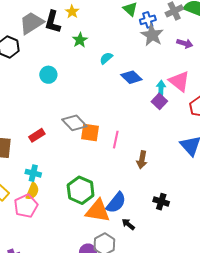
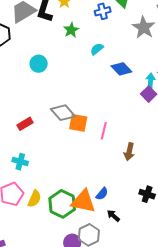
blue cross: (148, 20) -> (103, 11), moved
green hexagon: (81, 190) -> (62, 204), moved
yellow semicircle: (33, 191) -> (34, 199), moved
blue semicircle: (116, 203) -> (102, 194), size x0.6

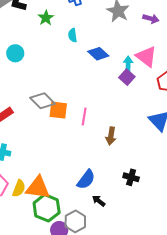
cyan semicircle: (97, 49) -> (73, 35), turned -56
blue semicircle: (102, 194) -> (86, 180), size x1.5
orange triangle: (83, 201) -> (38, 188), moved
green hexagon: (62, 204) -> (47, 208), moved

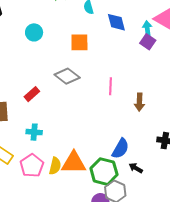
blue diamond: (98, 54) -> (116, 22), turned 40
orange square: (58, 110) -> (79, 42), moved
green hexagon: (47, 208) -> (104, 172), moved

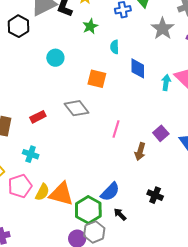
purple square: (148, 42) -> (161, 133), moved

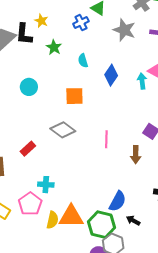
blue diamond: (138, 68) -> (111, 75), turned 50
cyan cross: (31, 154) -> (46, 185), moved
pink pentagon: (20, 186) -> (30, 204), moved

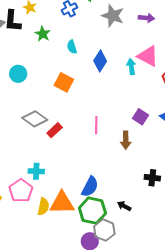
orange square: (74, 96) -> (64, 82), turned 30
gray diamond: (63, 130) -> (35, 119), moved
red rectangle: (28, 149) -> (55, 130), moved
blue semicircle: (118, 201) -> (90, 187), moved

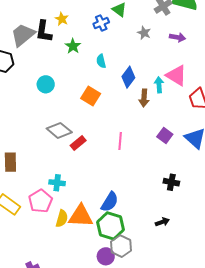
gray star: (113, 16) -> (144, 33), size x0.6
brown arrow: (126, 140) -> (144, 98), moved
black cross: (152, 178) -> (171, 182), moved
black arrow: (124, 206) -> (162, 222), moved, turned 128

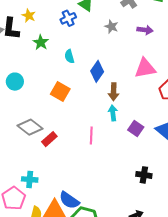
pink triangle: (176, 76) -> (145, 68), turned -40
cyan arrow: (159, 85) -> (113, 113), moved
blue semicircle: (110, 202) -> (69, 200), moved, turned 95

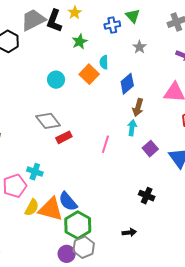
gray star: (111, 27) -> (139, 47), moved
cyan circle: (15, 82) -> (56, 80), moved
orange square: (60, 92) -> (89, 74), moved

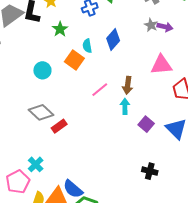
gray star: (139, 47) -> (151, 25), moved
blue diamond: (127, 84) -> (113, 40), moved
pink line: (105, 144) -> (100, 90), moved, turned 42
cyan cross: (35, 172) -> (36, 164), turned 35

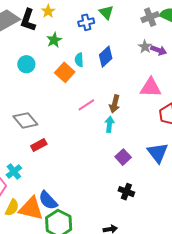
cyan circle: (42, 70) -> (26, 64), moved
purple square: (146, 124) -> (123, 157), moved
red rectangle: (59, 126) -> (39, 145), moved

